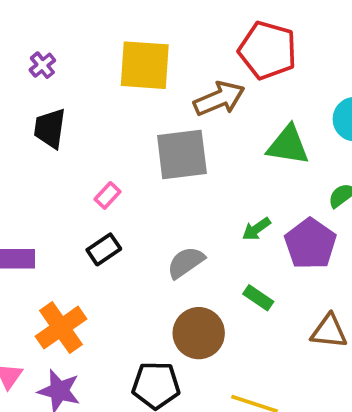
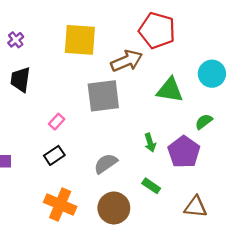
green arrow: (256, 229) -> (150, 143), turned -72
orange cross: (61, 328) -> (60, 204), moved, turned -32

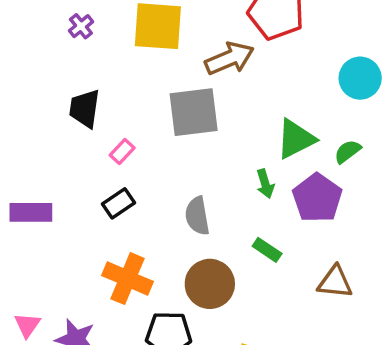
purple cross: (16, 40) -> (81, 26), moved
black trapezoid: (20, 80) -> (85, 109), moved
green triangle: (170, 90) -> (296, 139), moved, turned -36
gray semicircle: (106, 164) -> (197, 216), turned -65

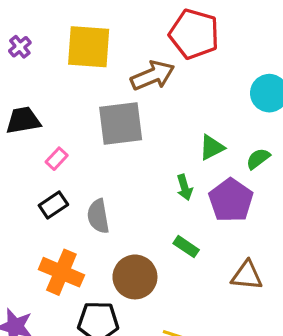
black trapezoid: (85, 109) -> (23, 120), turned 72
green triangle: (296, 139) -> (212, 147), size x0.7
gray semicircle: (197, 216) -> (98, 216), moved

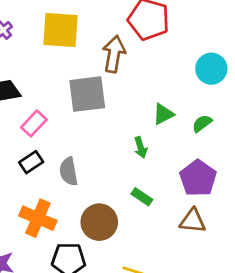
brown arrow: (153, 76) -> (114, 54), turned -57
pink rectangle: (57, 159) -> (34, 123), size x1.4
purple pentagon: (231, 200) -> (198, 178), moved

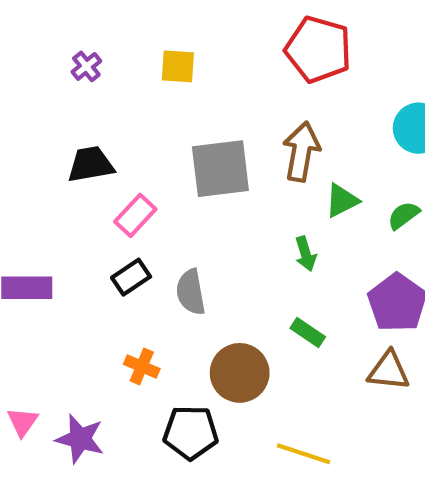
yellow square: (61, 30) -> (178, 66), size x0.6
brown arrow: (114, 54) -> (301, 152), moved
orange cross: (38, 218) -> (142, 367), size x0.6

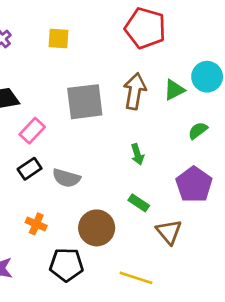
green triangle: (342, 200) -> (174, 90), moved
gray semicircle: (191, 292) -> (66, 178), turned -64
brown triangle: (389, 371) -> (169, 232), moved, turned 44

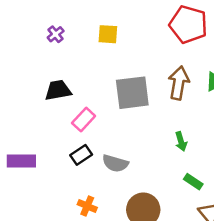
green rectangle: (139, 203) -> (193, 182), moved

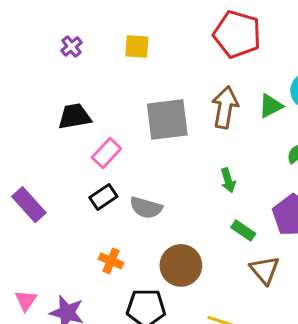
purple rectangle: (21, 161) -> (29, 205), turned 48

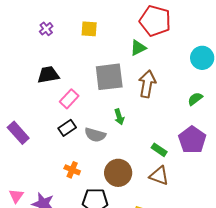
green triangle: (271, 106) -> (138, 48), moved
brown arrow: (225, 107) -> (147, 84), moved
green arrow: (228, 180) -> (119, 117), moved
brown triangle: (265, 270) -> (159, 176), moved, turned -30

